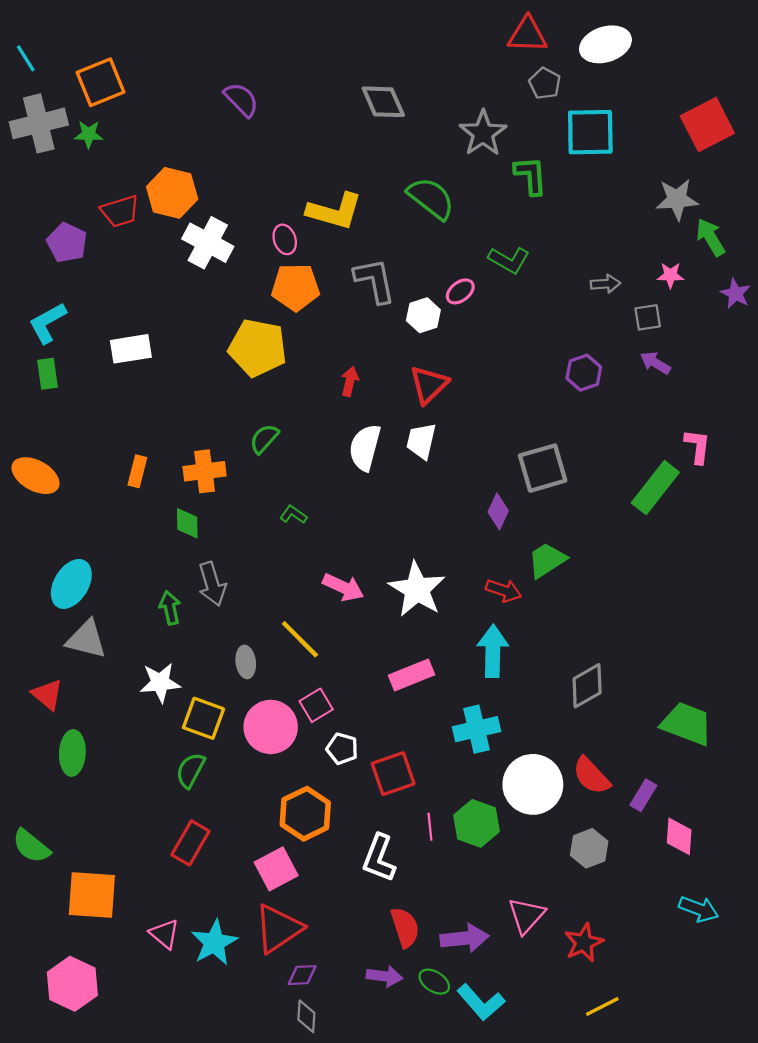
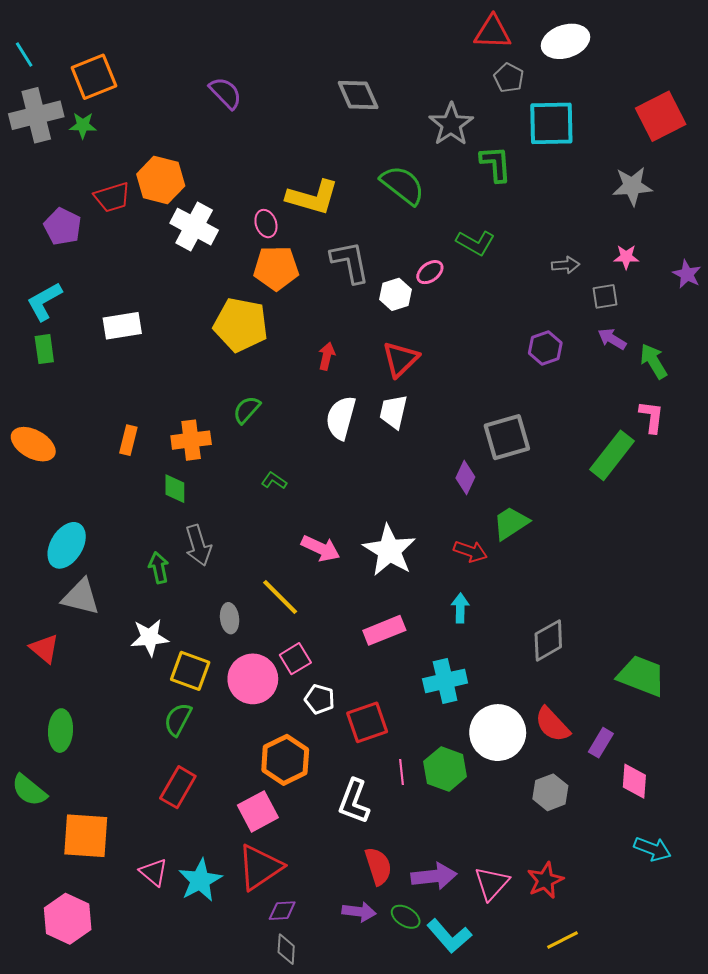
green arrow: (711, 237) -> (654, 361), moved
cyan arrow: (493, 651) -> (460, 608), size x0.6
green ellipse: (72, 753) -> (61, 731), moved
pink triangle: (526, 916) -> (492, 883), moved

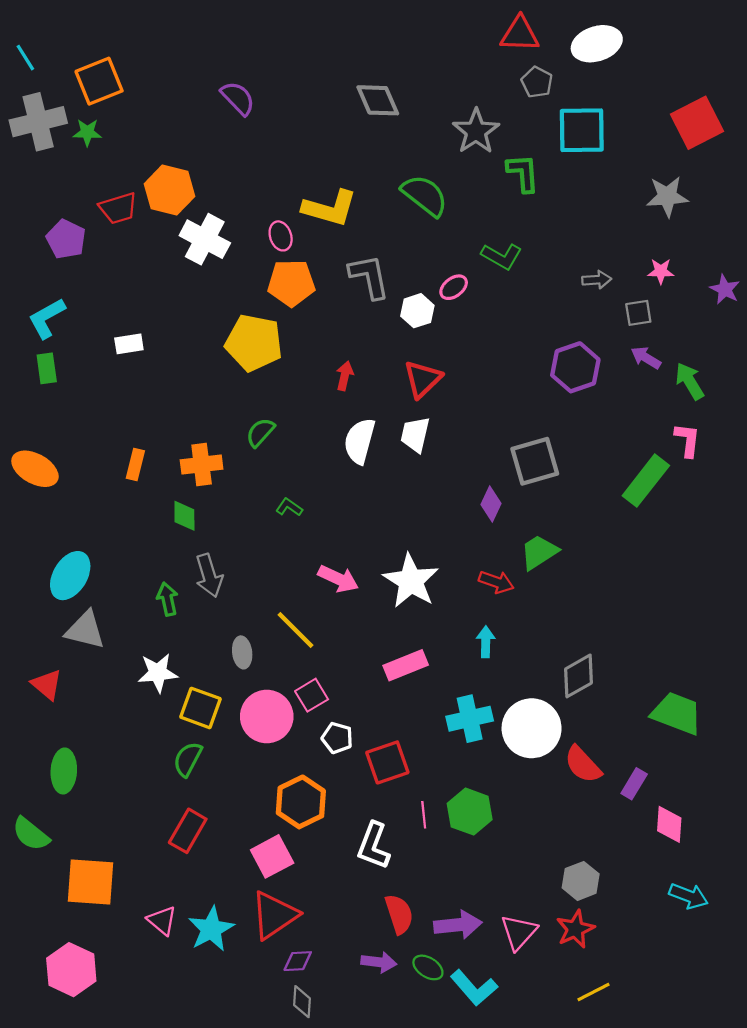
white rectangle: (122, 326) -> (129, 344), size x0.7
purple hexagon: (545, 348) -> (575, 367), size x1.4
white circle: (498, 733) -> (532, 728), moved
gray hexagon: (550, 792) -> (581, 881), moved

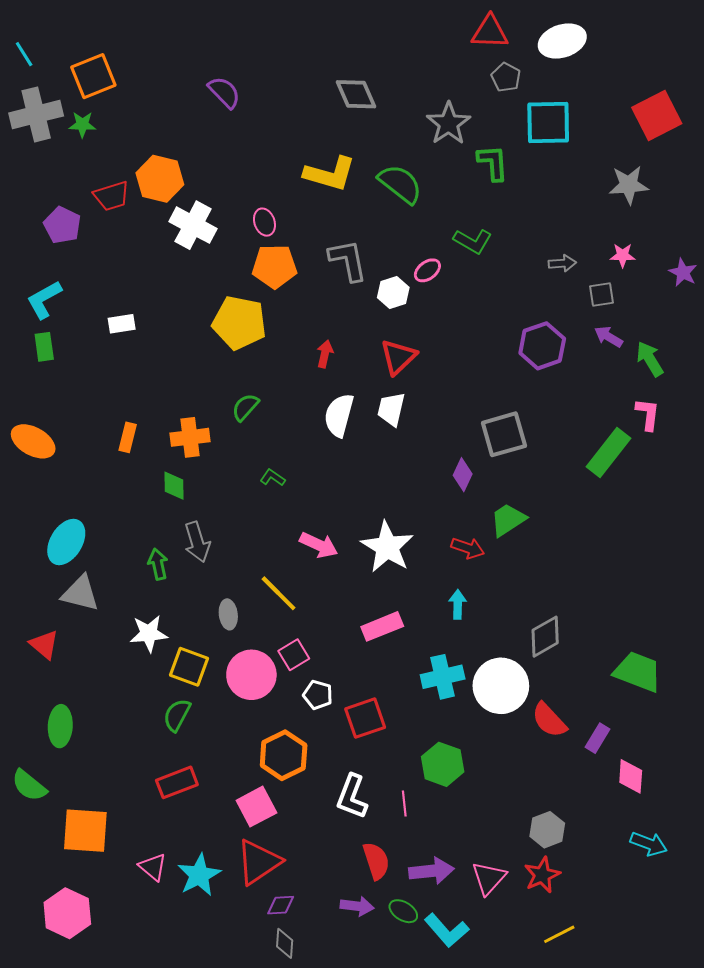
yellow L-shape: (330, 208) -> (330, 174), moved
pink line: (424, 815) -> (404, 804), moved
red rectangle: (188, 831) -> (177, 782), turned 39

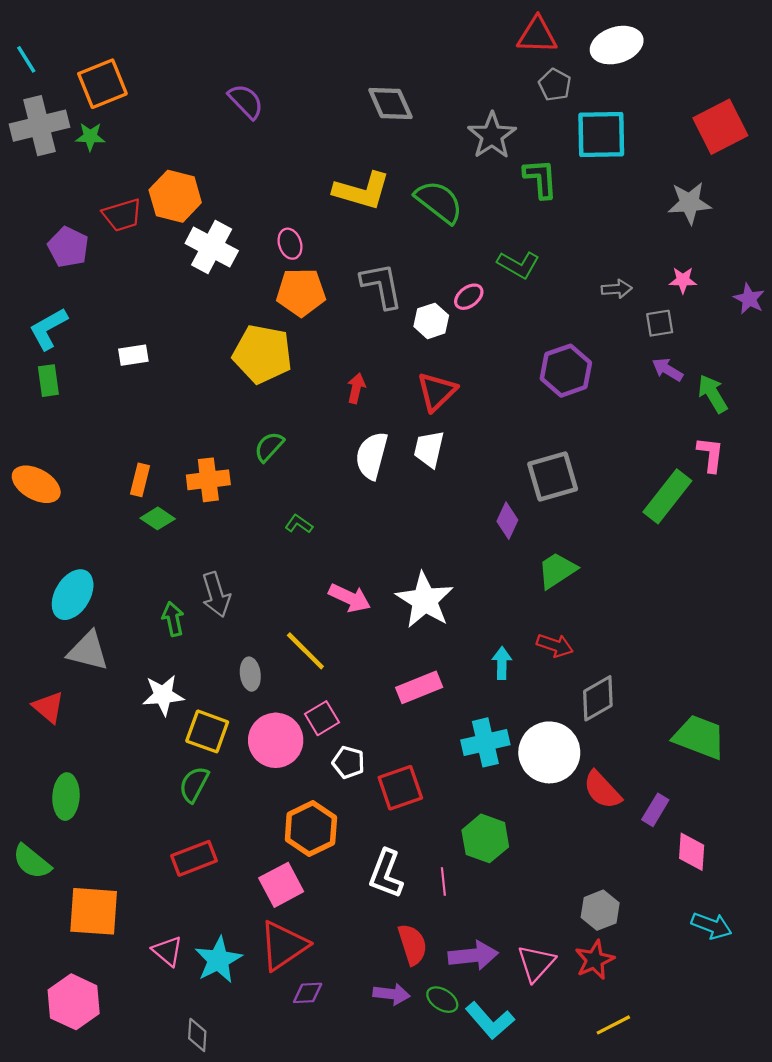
purple hexagon: (542, 346) -> (566, 371), moved
green diamond: (174, 486) -> (158, 518), moved, turned -56
red arrow: (468, 548) -> (555, 645), moved
gray diamond: (285, 943) -> (197, 1035), moved

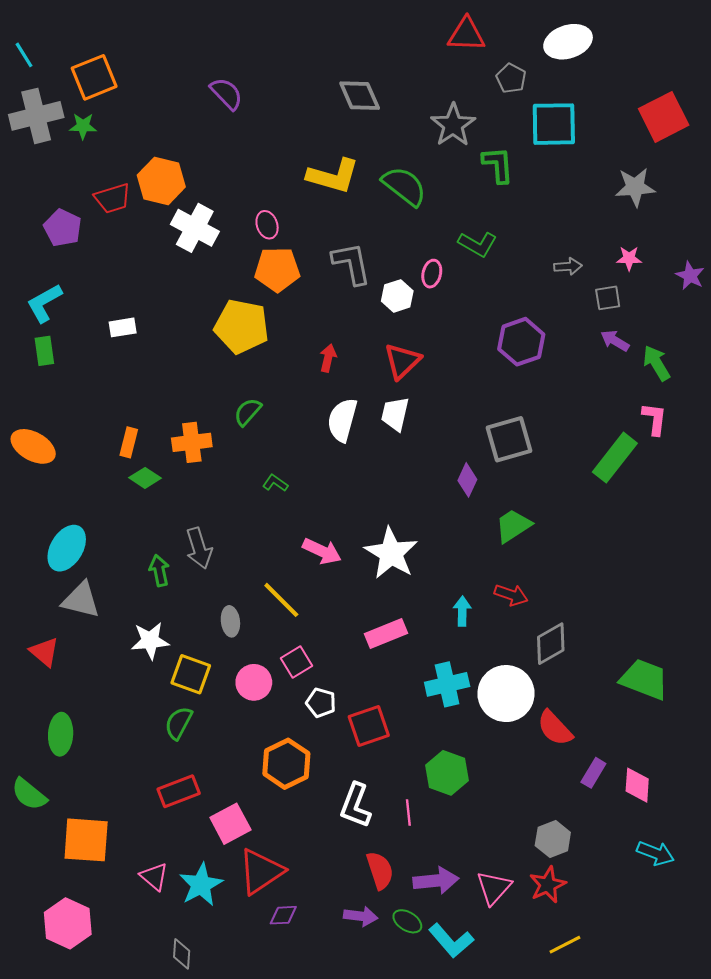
red triangle: (537, 35) -> (466, 35), moved
pink ellipse: (469, 297) -> (432, 274), turned -40
pink circle: (276, 740) -> (254, 682), size x0.7
purple rectangle: (655, 810) -> (593, 773), moved
pink square: (281, 885) -> (230, 824), moved

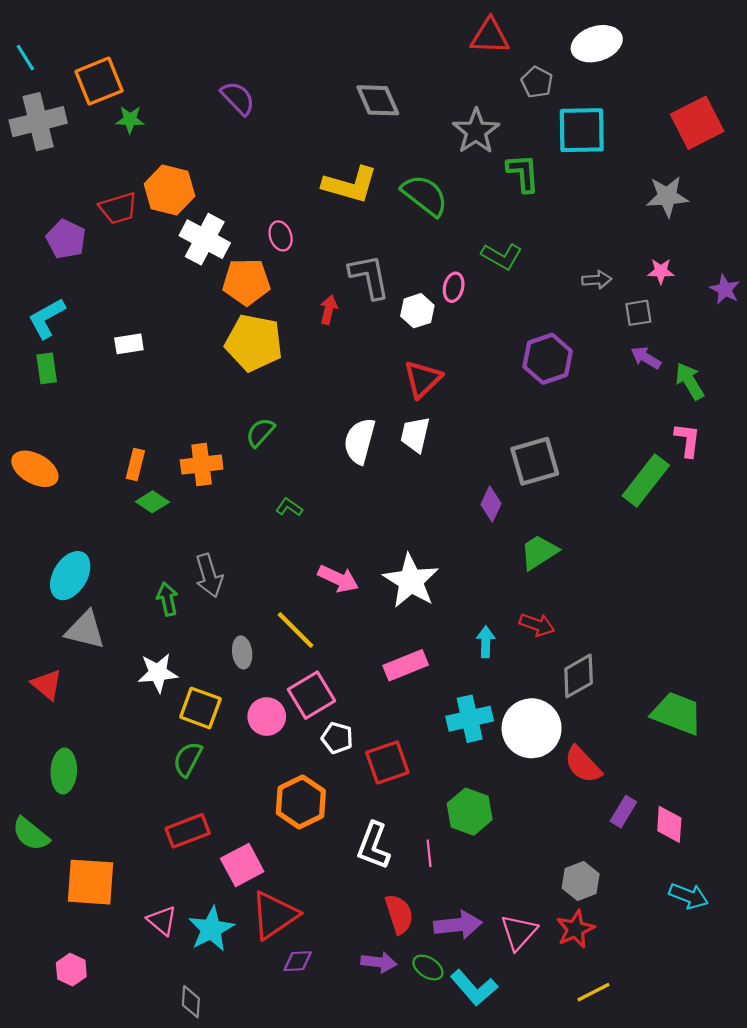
green star: (83, 126) -> (130, 120), moved
orange pentagon: (277, 269) -> (246, 282), moved
red arrow: (328, 358) -> (329, 310), moved
pink square: (297, 662) -> (312, 695), size x1.4
pink hexagon: (68, 923) -> (71, 970), size x0.6

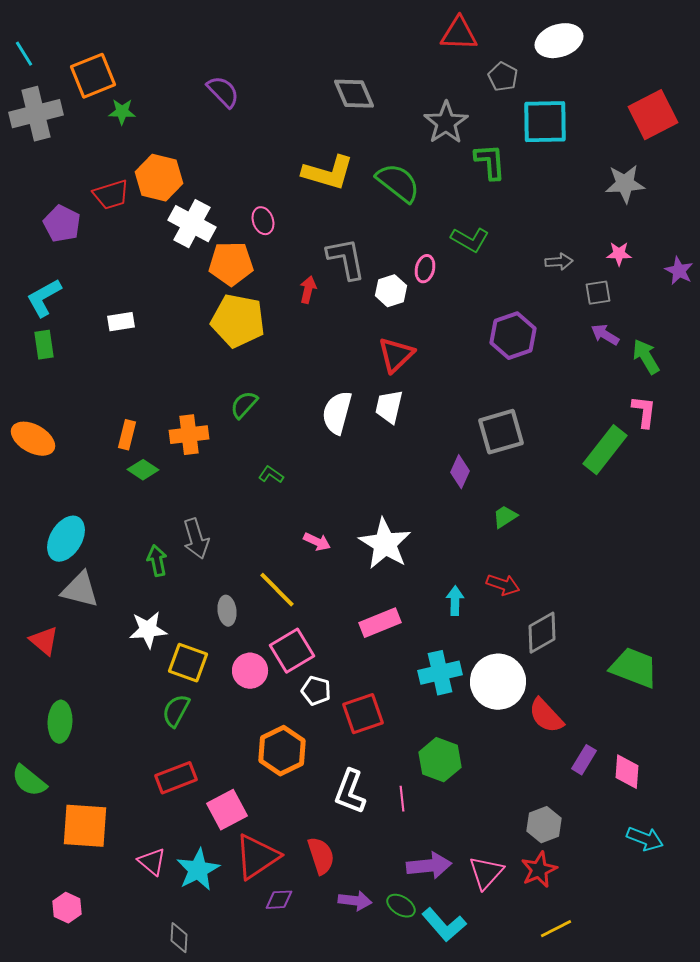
green trapezoid: (539, 552) -> (505, 517), size x0.7
pink arrow: (338, 579) -> (317, 542), size x0.7
red semicircle: (399, 914) -> (321, 856), moved

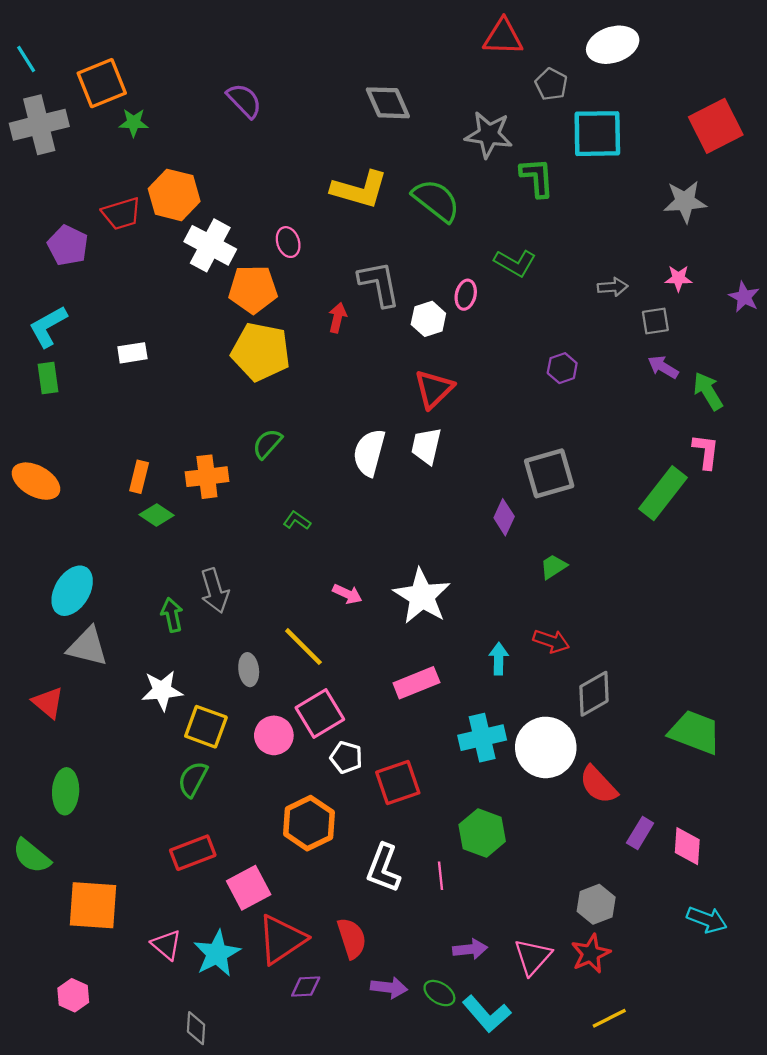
gray star: (446, 123) -> (489, 135), turned -30
purple hexagon: (513, 336) -> (562, 368), size x0.6
purple arrow: (429, 866) -> (470, 949), size x0.7

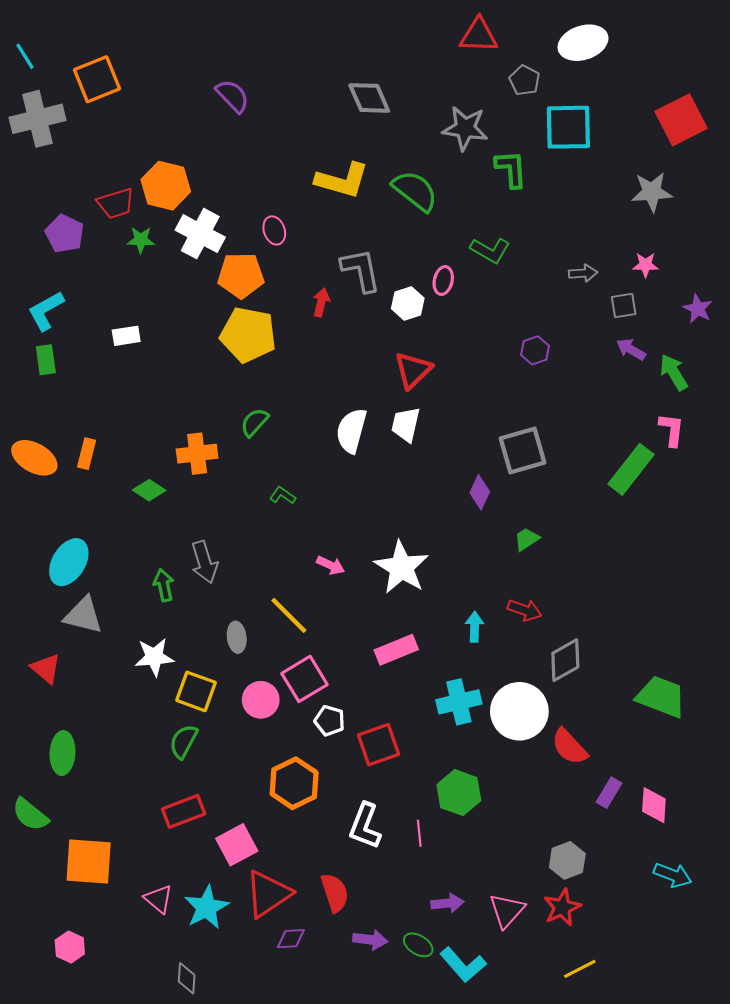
green star: (134, 123) -> (141, 240), moved
purple star: (744, 297) -> (698, 309), moved
orange rectangle: (139, 477) -> (87, 454), moved

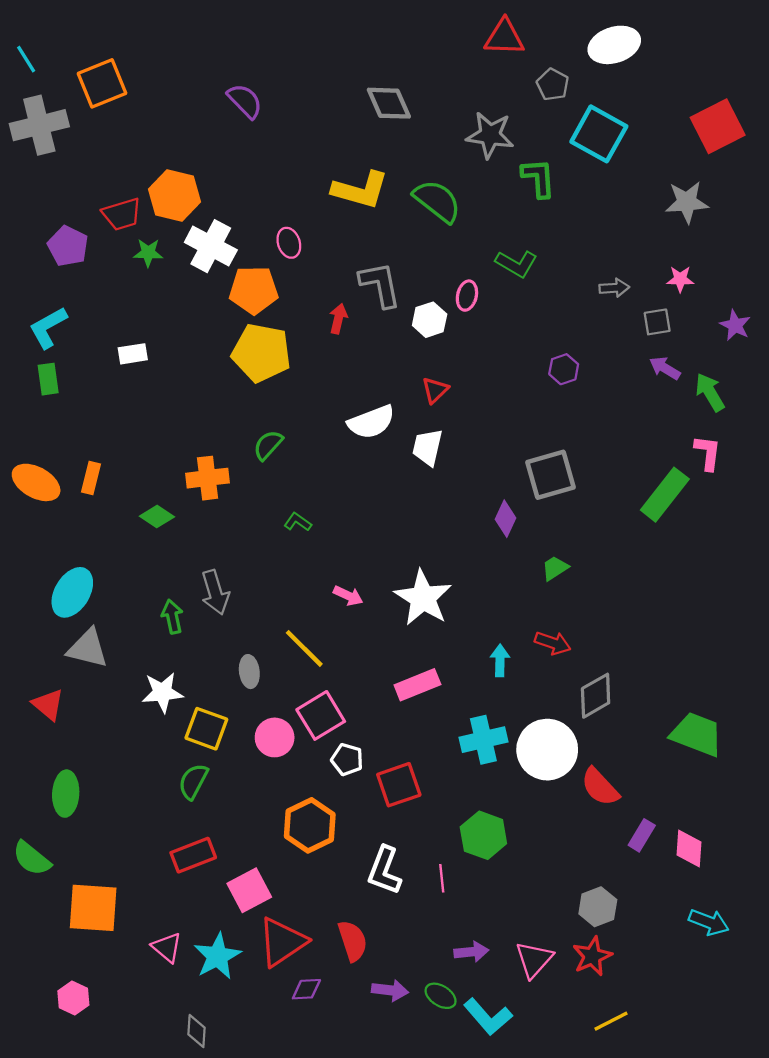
cyan square: (568, 127) -> (599, 134), turned 30
red triangle: (413, 370) -> (435, 390), size x0.7
white semicircle: (351, 431) -> (371, 422), moved, turned -126

